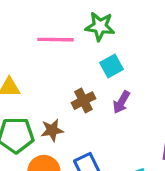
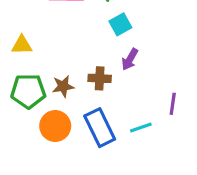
brown cross: (83, 101) -> (100, 78), moved, turned 30

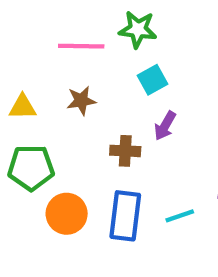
brown star: (63, 86) -> (81, 101), moved
blue rectangle: (100, 128) -> (125, 216), turned 33

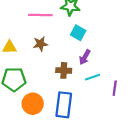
cyan square: (152, 80) -> (78, 33), turned -32
cyan line: (180, 216) -> (93, 77), moved

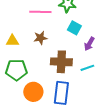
purple arrow: (85, 57) -> (89, 44), moved
brown cross: (64, 70) -> (61, 62), size x1.5

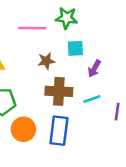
cyan square: (74, 28) -> (75, 48), turned -32
brown star: (40, 38) -> (46, 61), moved

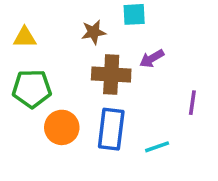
purple arrow: (94, 69) -> (152, 59), moved, turned 30
cyan line: (92, 99) -> (157, 147), moved

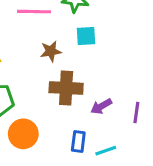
purple arrow: (152, 59) -> (101, 106), moved
blue rectangle: (111, 129) -> (78, 141), moved, size x0.6

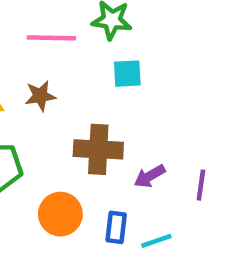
brown star: (51, 51) -> (40, 96), moved
orange circle: (23, 134) -> (60, 214), moved

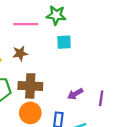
brown cross: (98, 149) -> (30, 86), moved

